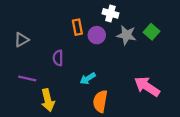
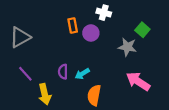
gray star: (126, 35) -> (127, 47), moved
gray triangle: (21, 40) -> (20, 37), size x1.5
purple semicircle: (58, 58) -> (63, 72), moved
purple line: (27, 78) -> (25, 74), turned 35

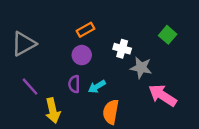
white cross: (104, 13) -> (122, 49), moved
orange rectangle: (73, 25) -> (86, 30), turned 72
purple circle: (91, 33) -> (82, 55), moved
gray star: (127, 47) -> (141, 68), moved

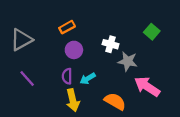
orange rectangle: (86, 30) -> (67, 27), moved
yellow arrow: (53, 111) -> (73, 100), moved
orange semicircle: (111, 112) -> (115, 101), moved, turned 110

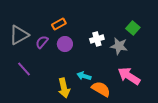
white cross: (110, 44) -> (97, 39), turned -32
gray star: (128, 61) -> (119, 46), moved
purple semicircle: (67, 76) -> (42, 42), moved, turned 40
cyan arrow: (88, 79) -> (84, 76), moved, turned 48

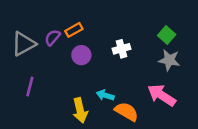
purple semicircle: (42, 42) -> (52, 38), moved
gray star: (119, 46) -> (169, 60), moved
purple line: (24, 69) -> (30, 86), turned 56

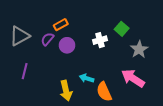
green square: (167, 35) -> (122, 29), moved
purple semicircle: (52, 38) -> (47, 39), moved
gray star: (169, 60) -> (139, 49), turned 30
orange semicircle: (127, 112) -> (104, 92), turned -144

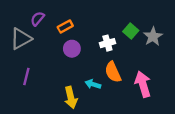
purple semicircle: (47, 39) -> (37, 19), moved
gray star: (139, 49) -> (153, 36), moved
pink arrow: (133, 78) -> (143, 84), turned 40
orange semicircle: (104, 92) -> (113, 72), moved

